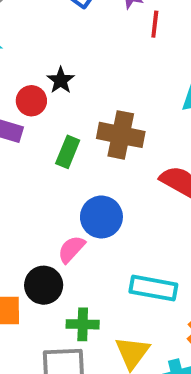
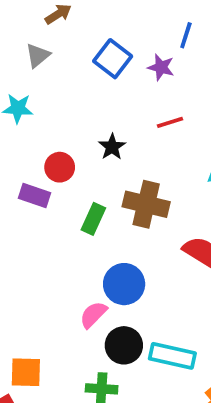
red line: (155, 24) -> (170, 122), moved, turned 64
black star: (61, 80) -> (112, 147), moved
black circle: (44, 285) -> (124, 345), moved

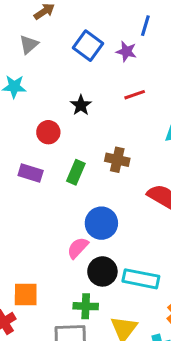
black star: (112, 147) -> (81, 105), moved
purple rectangle: (35, 196) -> (31, 173), moved
brown cross: (146, 204) -> (117, 160), size x0.7

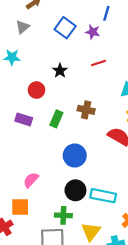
pink semicircle: (78, 248) -> (31, 180), moved

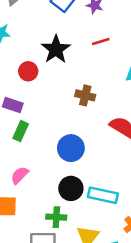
black star: (60, 71) -> (56, 49), size x1.6
green rectangle: (56, 119) -> (21, 131), moved

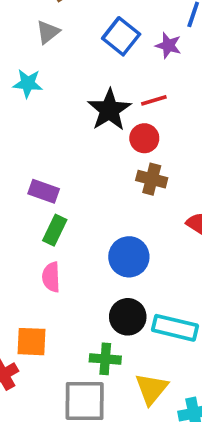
red line: (101, 41) -> (154, 100), moved
red circle: (28, 71) -> (144, 138), moved
pink semicircle: (20, 175) -> (51, 277), moved, turned -48

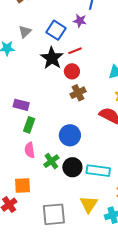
gray triangle: (48, 32) -> (25, 32), moved
blue square: (121, 36) -> (56, 30), moved
brown cross: (152, 179) -> (78, 93), turned -35
green cross: (105, 359) -> (51, 161), moved, turned -35

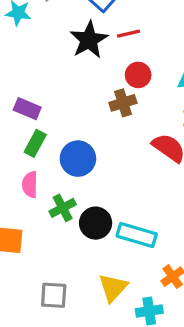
red circle: (72, 71) -> (138, 75), moved
blue circle: (70, 135) -> (78, 159), moved
gray square: (54, 214) -> (54, 295), size x0.7

